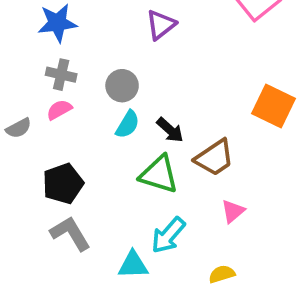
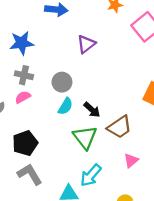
green triangle: (159, 174) -> (85, 137), turned 35

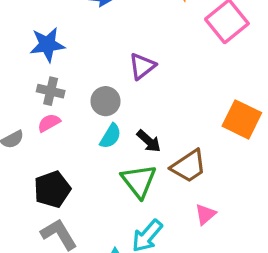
purple triangle: (86, 44) -> (142, 66), moved

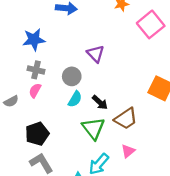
purple triangle: (142, 66) -> (96, 54), turned -36
pink semicircle: (49, 123) -> (35, 90), turned -32
pink triangle: (205, 214) -> (128, 151), moved

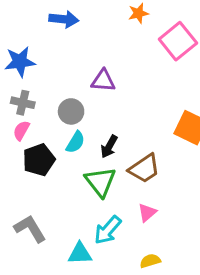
purple triangle: (96, 54) -> (103, 81), turned -42
black arrow: (100, 102) -> (109, 147), turned 77
black pentagon: (37, 134) -> (39, 160), moved

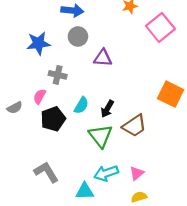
gray cross: (23, 103) -> (58, 75), moved
gray circle: (71, 111) -> (78, 36), moved
pink triangle: (147, 212) -> (137, 173), moved
cyan arrow: (108, 230) -> (106, 173), turned 30

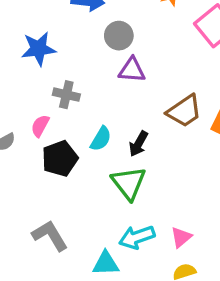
gray circle: (78, 36) -> (119, 36), moved
brown trapezoid: (134, 126) -> (184, 111), moved

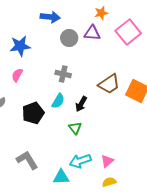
purple triangle: (132, 70) -> (92, 33), moved
gray cross: (66, 95) -> (63, 74), moved
pink semicircle: (40, 126) -> (17, 75), moved
green triangle: (129, 183) -> (75, 128), size x0.6

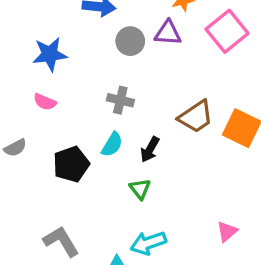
pink semicircle: (17, 75) -> (45, 102), turned -96
pink triangle: (107, 161) -> (227, 231), moved

